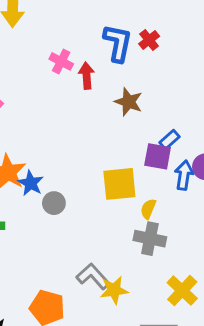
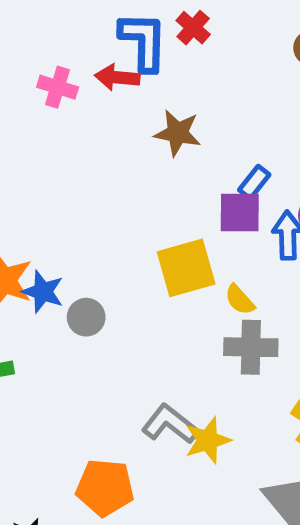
red arrow: (87, 76) -> (117, 77), moved, turned -70
yellow semicircle: (148, 209) -> (240, 300), turned -54

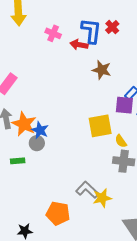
pink cross: (58, 87) -> (53, 33), moved
gray circle: (86, 317) -> (37, 143), moved

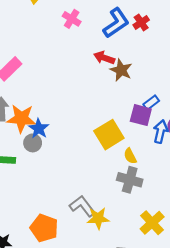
blue L-shape: (91, 31) -> (116, 23), turned 40
red arrow: (79, 45) -> (104, 58), moved
orange star: (24, 124) -> (21, 118), turned -30
yellow square: (100, 126) -> (109, 135), turned -30

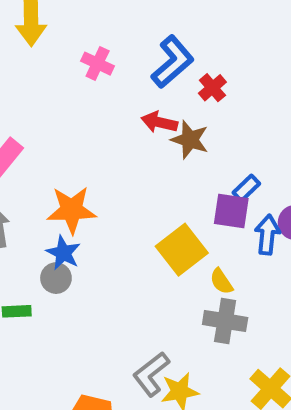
red cross: (141, 22) -> (212, 88), moved
orange star: (21, 118) -> (72, 210), moved
gray L-shape: (82, 206) -> (151, 374), turned -84

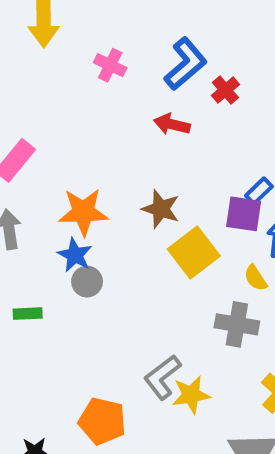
brown star: (190, 140) -> (161, 209), moved
gray circle: (56, 278) -> (87, 282), moved
yellow semicircle: (221, 281) -> (256, 278), moved

